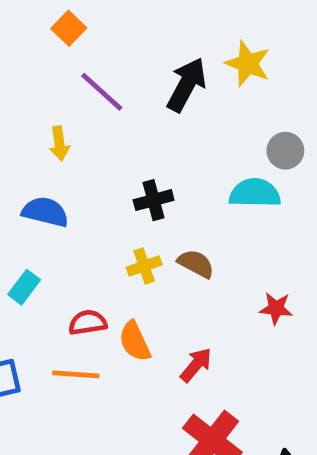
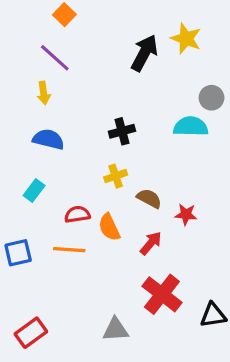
purple line: (102, 92) -> (55, 58), moved
yellow arrow: (59, 144) -> (44, 93), moved
brown semicircle: (196, 264) -> (149, 198), moved
red star: (276, 308) -> (186, 214), moved

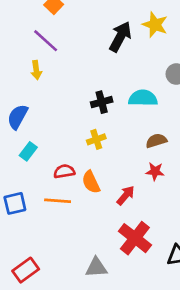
cyan semicircle: (191, 126) -> (143, 98), moved
blue semicircle: (48, 139) -> (18, 117), moved, turned -75
brown semicircle: (149, 198) -> (156, 141), moved, turned -45

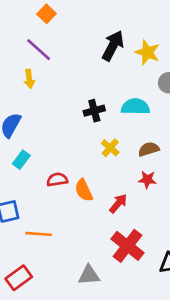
yellow star: (155, 25) -> (147, 52), moved
yellow cross: (96, 139) -> (110, 148), moved, turned -30
orange line: (58, 201) -> (39, 234), moved

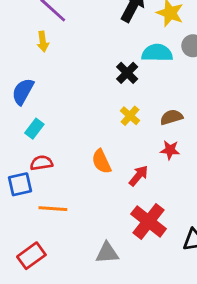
cyan semicircle: (135, 107) -> (157, 53), moved
black cross: (94, 111) -> (127, 73), moved, turned -30
red semicircle: (57, 180) -> (41, 163), moved

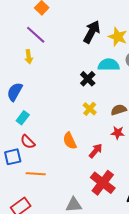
red semicircle: (41, 163) -> (28, 142), turned -126

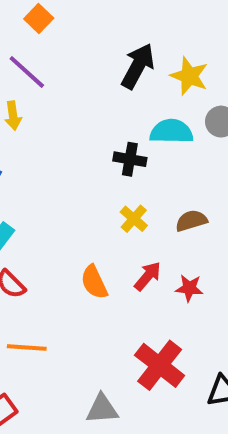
black cross: (88, 79) -> (130, 159), turned -35
red star: (118, 133) -> (189, 288), moved
red arrow: (96, 151) -> (148, 276), moved

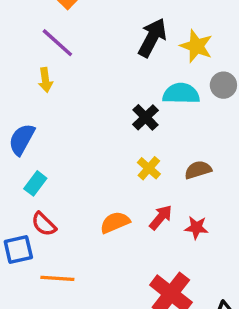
black cross: (130, 159) -> (145, 117), turned 36
orange semicircle: (94, 282) -> (115, 222), turned 92

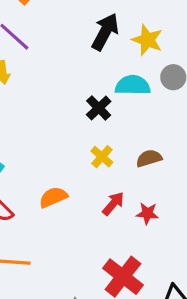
orange semicircle: (115, 222) -> (53, 197), moved

